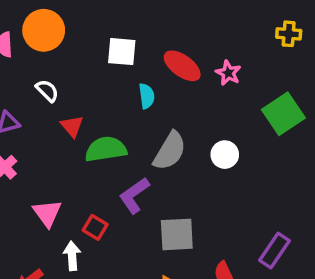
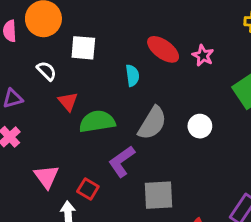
white square: (122, 52) -> (83, 48), moved

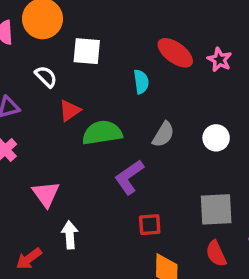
red triangle: (68, 102) -> (70, 111), turned 35
gray semicircle: (152, 123) -> (163, 134), size x0.7
red square: (88, 189) -> (150, 225), moved, turned -35
gray square: (158, 195) -> (216, 209), moved

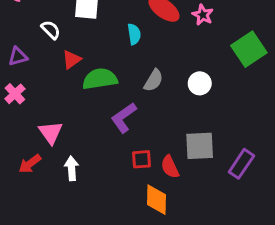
red semicircle: (216, 254) -> (170, 167), moved
red arrow: (29, 259) -> (30, 164), moved

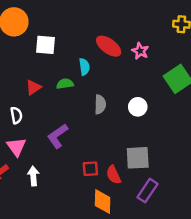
white semicircle: (51, 30) -> (16, 115), moved, turned 35
green semicircle: (100, 79) -> (65, 84), moved, size x0.6
gray semicircle: (154, 80) -> (100, 104), turned -30
purple L-shape: (124, 118) -> (58, 136), moved
purple rectangle: (241, 164) -> (147, 191), moved

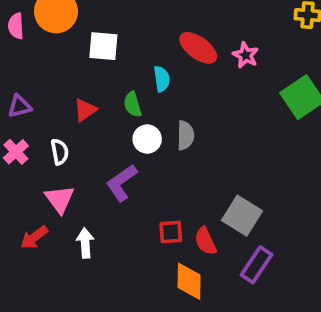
green semicircle: (65, 84) -> (133, 104), turned -98
white circle: (138, 107) -> (147, 139), moved
gray square: (138, 158) -> (242, 216), turned 35

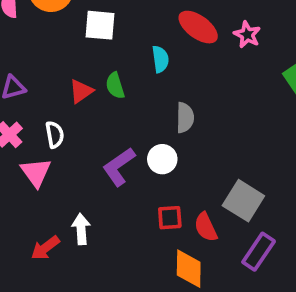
green semicircle: (133, 104) -> (115, 86), moved
white circle: (147, 139) -> (162, 159), moved
pink triangle: (60, 199) -> (36, 172), moved
red arrow: (34, 237) -> (45, 248), moved

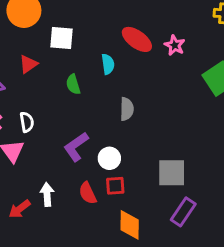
red triangle: (81, 91) -> (28, 64), moved
white circle: (162, 159) -> (109, 158), moved
gray square: (243, 201) -> (172, 173), turned -32
red semicircle: (206, 227) -> (88, 193), moved

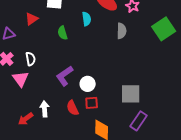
gray semicircle: (127, 109) -> (122, 31), moved

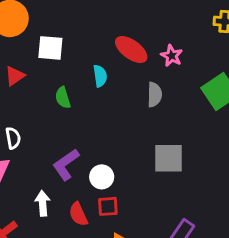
gray square: (131, 94) -> (168, 158), moved
white arrow: (45, 109) -> (43, 203), moved

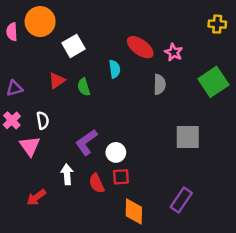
white square: (50, 48) -> (73, 46), turned -35
red triangle: (15, 76) -> (57, 81), moved
gray square: (168, 158) -> (188, 137), moved

